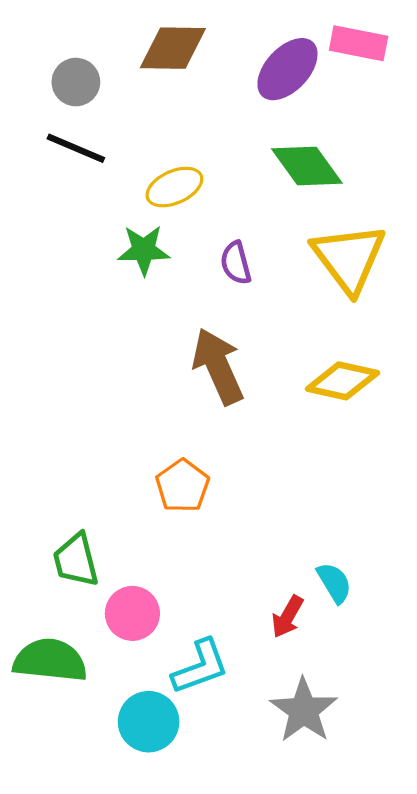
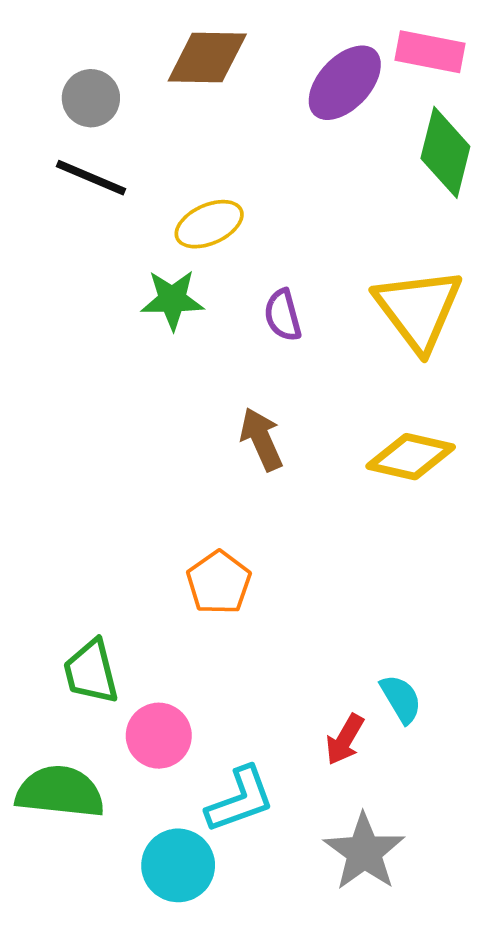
green diamond: (307, 166) -> (445, 152), moved, turned 50
brown arrow: (218, 366) -> (261, 439), size x0.7

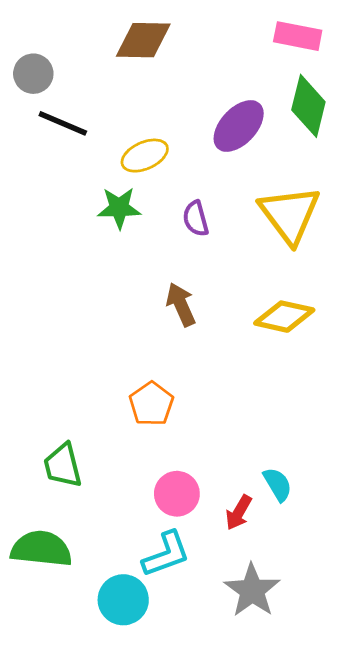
purple ellipse: (345, 83) -> (239, 126), moved
gray circle: (91, 98) -> (33, 74), moved
pink circle: (159, 736) -> (177, 494), moved

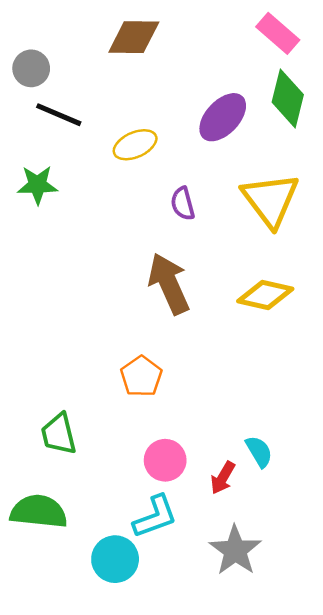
pink rectangle: (298, 36) -> (278, 33), turned 30
green star: (119, 208) -> (37, 185), moved
brown arrow: (181, 305) -> (169, 284), size x1.5

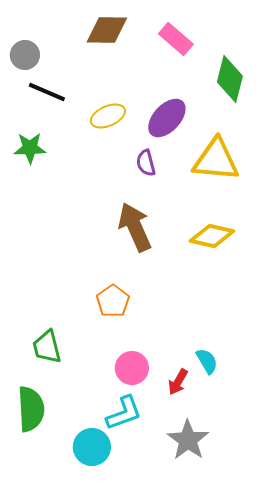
pink rectangle: (278, 33) -> (176, 39), moved
purple ellipse: (223, 117) -> (167, 118), moved
yellow triangle: (270, 200) -> (216, 160), turned -48
green semicircle: (39, 512) -> (31, 409), turned 81

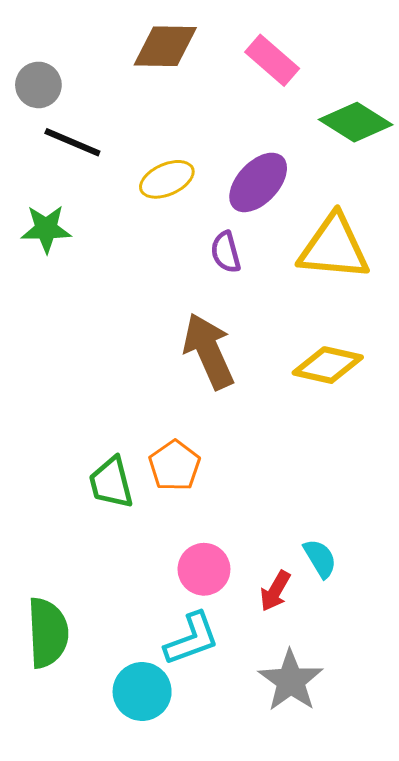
green diamond: (230, 79) -> (356, 122), turned -72
green trapezoid: (47, 347) -> (111, 483), moved

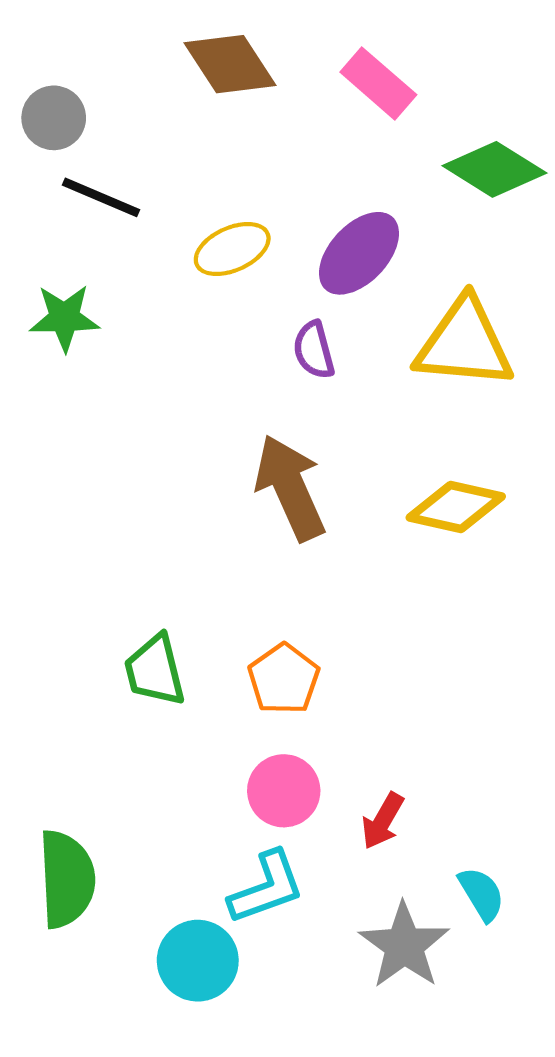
brown diamond: (165, 46) -> (230, 64), turned 56
orange pentagon: (175, 466) -> (284, 679), moved
cyan semicircle: (320, 558) -> (482, 894), moved

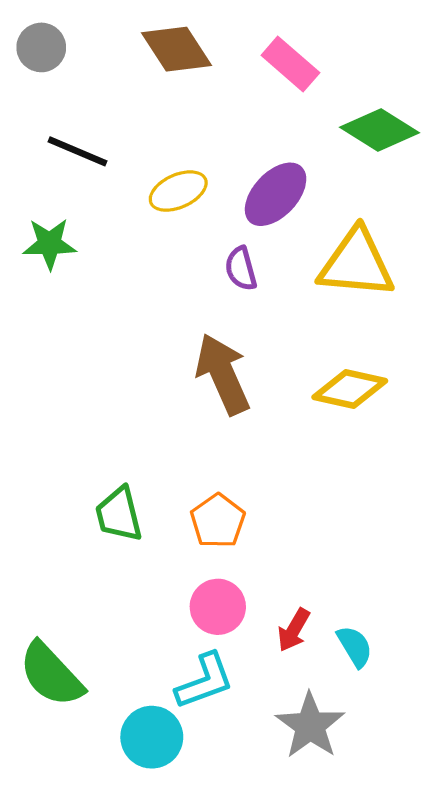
gray circle: (54, 118) -> (41, 47), moved
green semicircle: (67, 879) -> (51, 674), turned 140
cyan semicircle: (482, 894) -> (355, 646), moved

